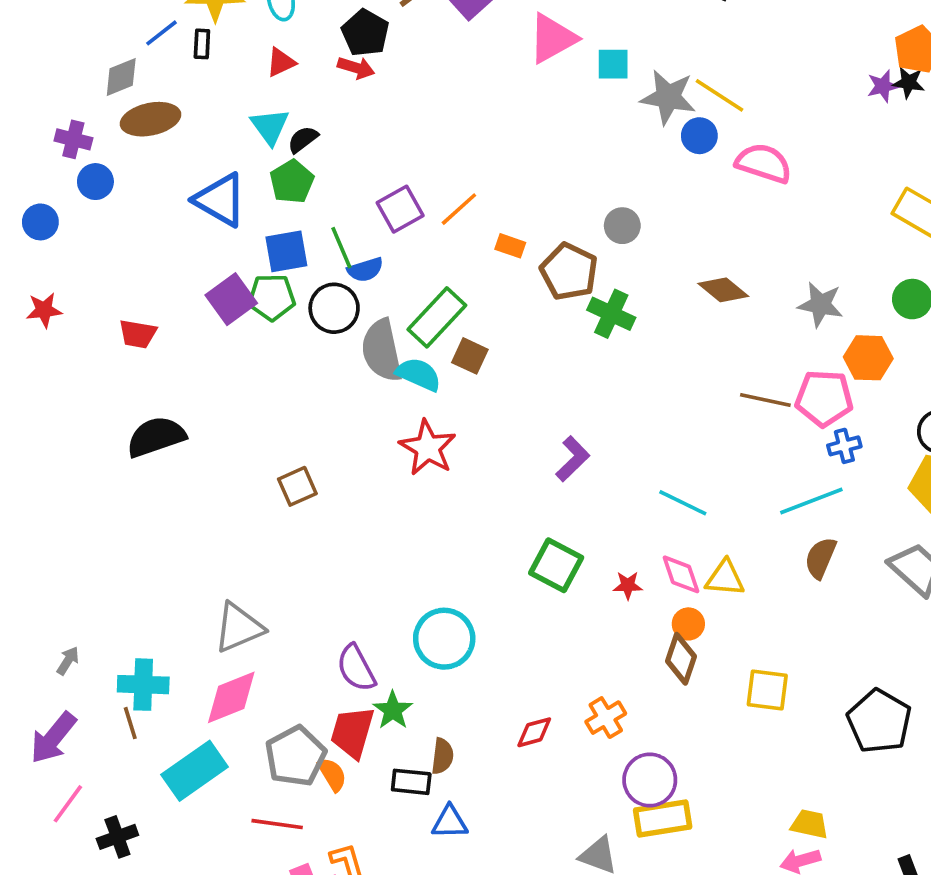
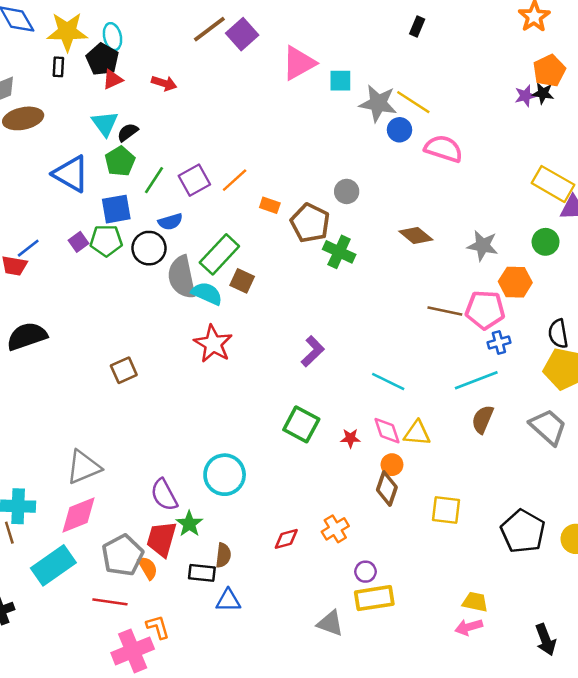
blue line: (162, 33) -> (28, 248), moved
black pentagon: (365, 33) -> (102, 59), moved
green line: (341, 248) -> (154, 180), moved, turned 56
purple square: (231, 299) -> (79, 242), size x0.6
purple circle: (650, 780) -> (366, 572), size x0.6

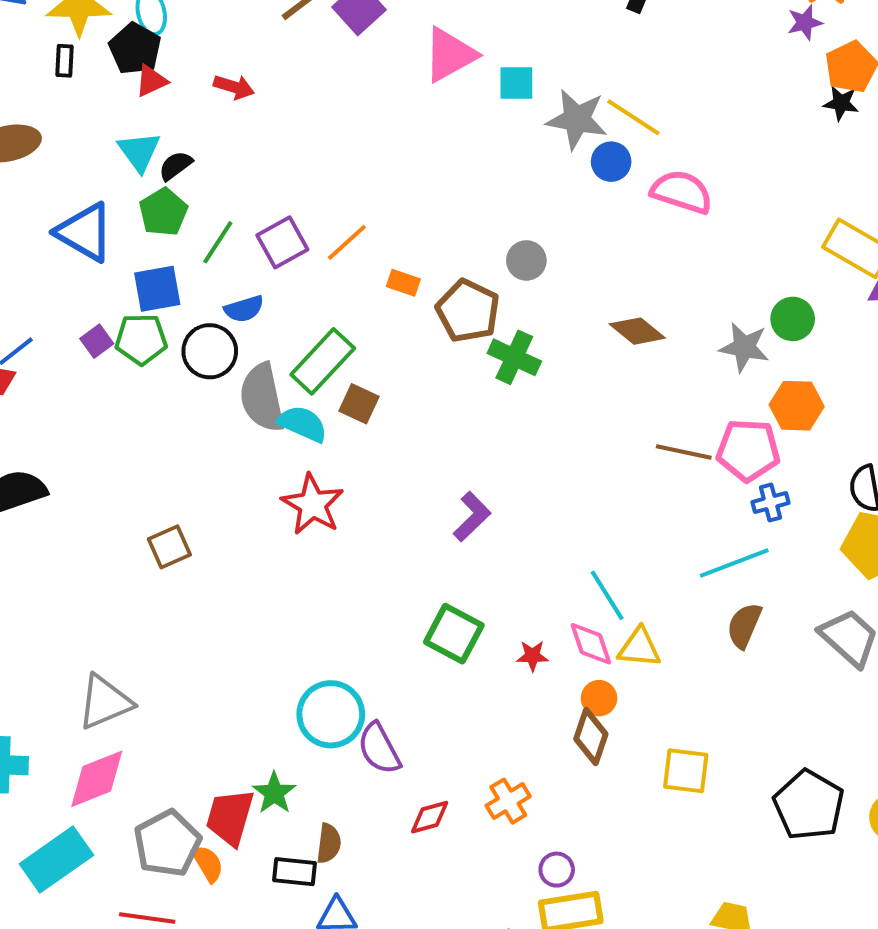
purple star: (525, 96) -> (805, 22), moved
green circle: (546, 242) -> (793, 319), moved
cyan line: (388, 382) -> (607, 595), moved, turned 32
purple semicircle: (164, 495) -> (379, 749), moved

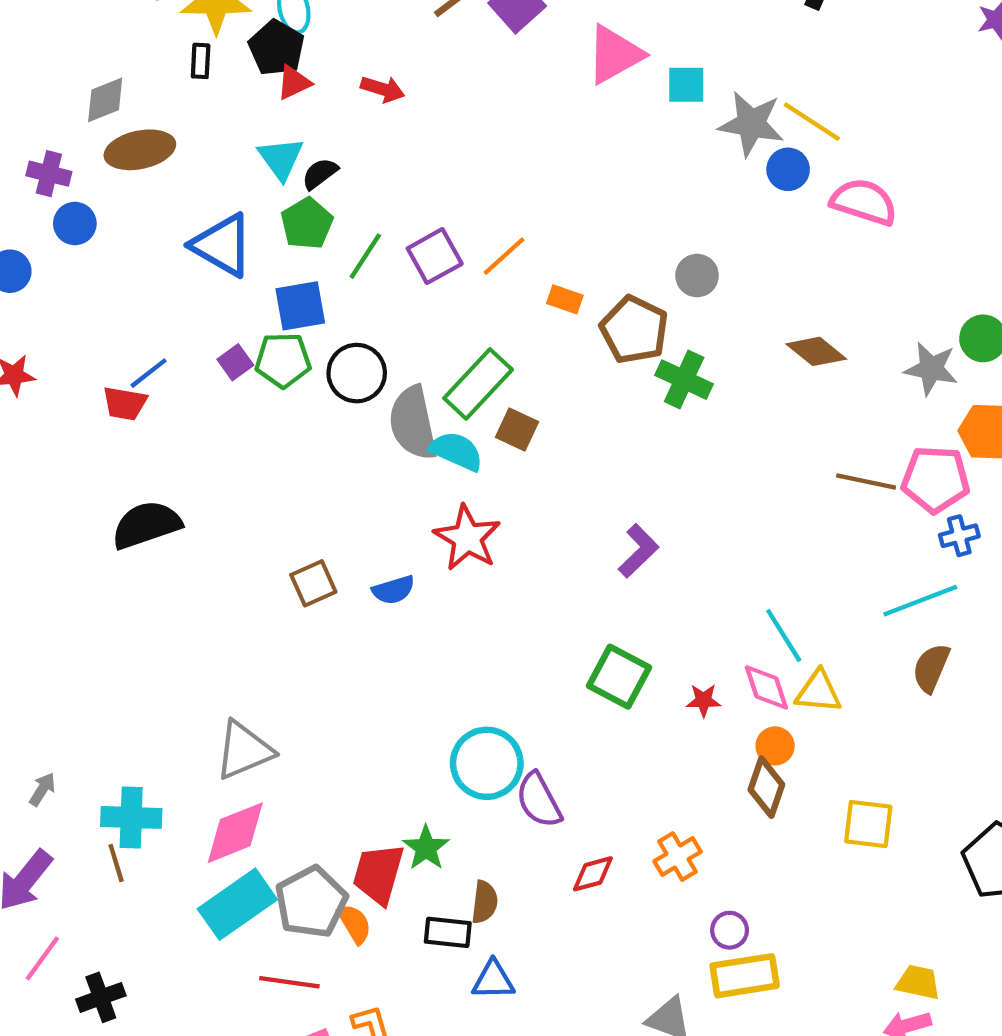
blue semicircle: (244, 309) -> (394, 590), moved
cyan rectangle: (56, 860) -> (237, 904), moved

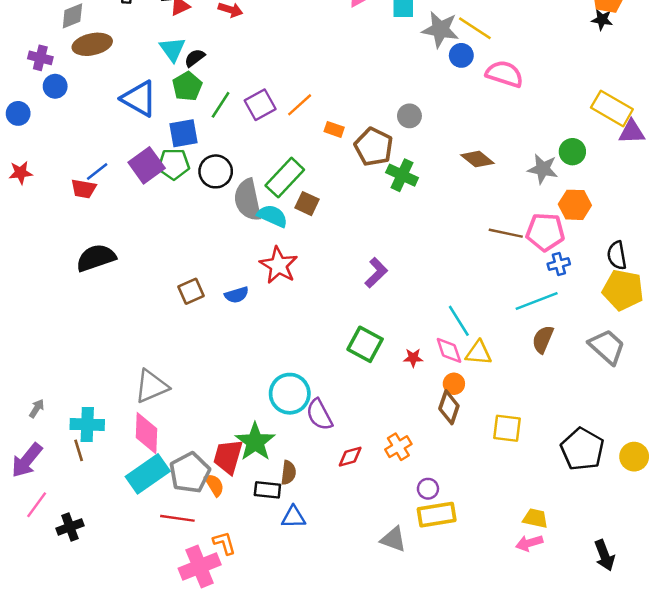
purple square: (235, 362) -> (147, 165), size x1.8
pink diamond: (235, 833) -> (147, 433), turned -66
green star: (426, 848) -> (255, 442), size x1.5

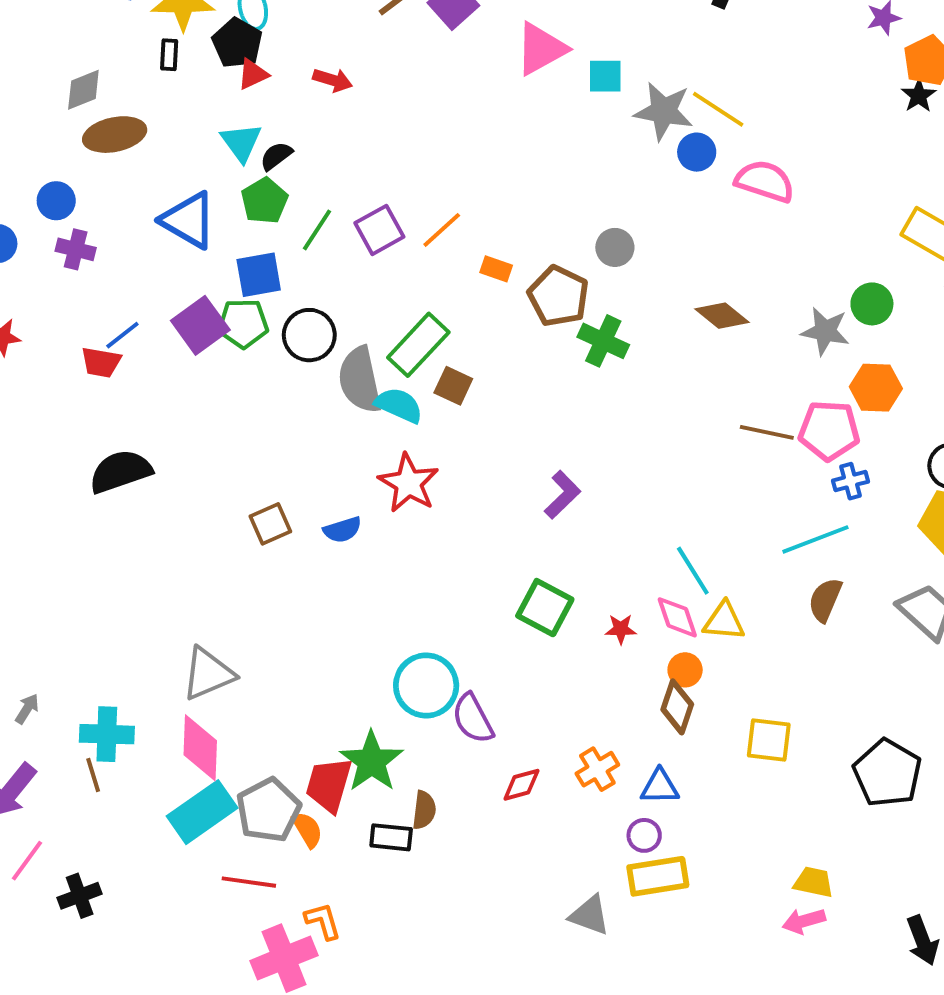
black star: (602, 20) -> (919, 96), turned 30
purple cross: (40, 58) -> (76, 249), moved
blue triangle: (293, 517) -> (660, 787), moved

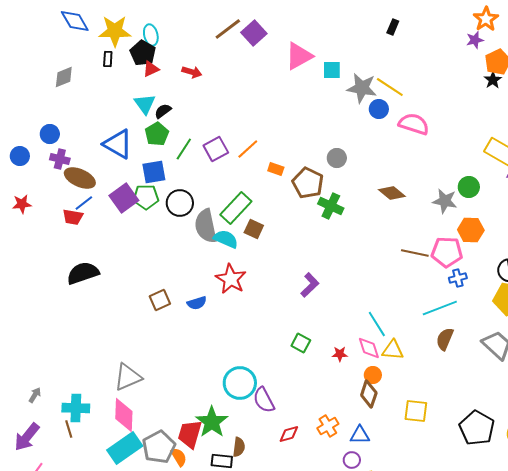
brown ellipse: (115, 135) -> (80, 178), moved, turned 36
green square: (545, 608) -> (301, 343), size x0.7

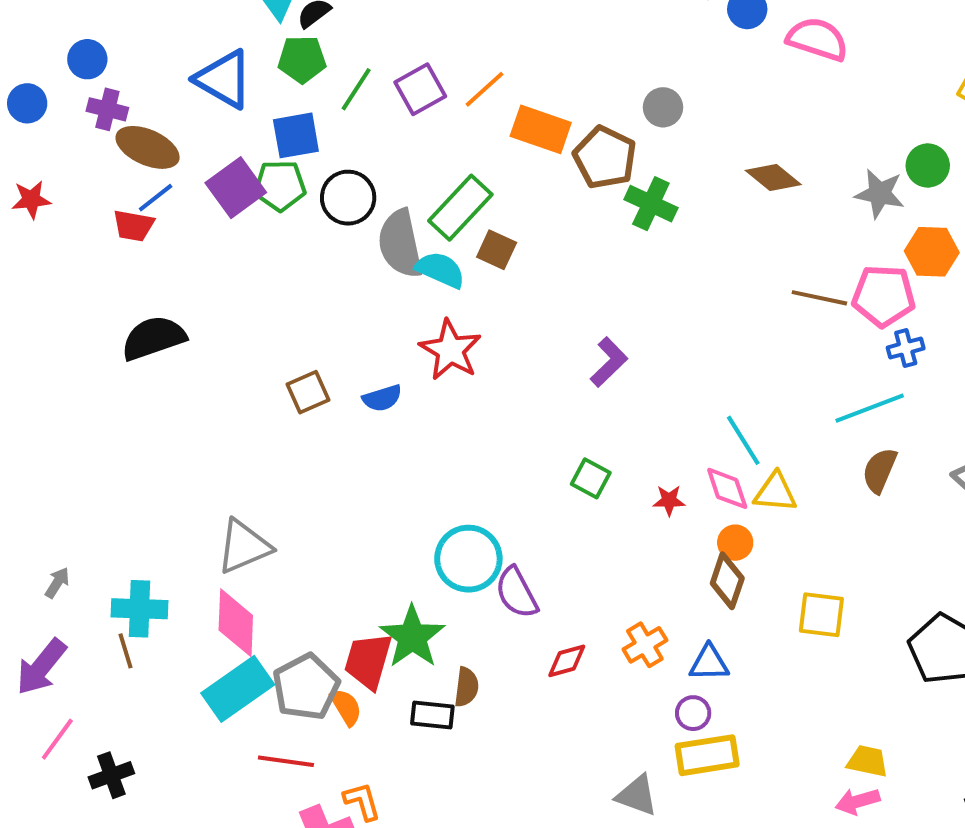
green pentagon: (157, 134) -> (302, 59), turned 30
orange rectangle: (276, 169) -> (541, 129), size x1.8

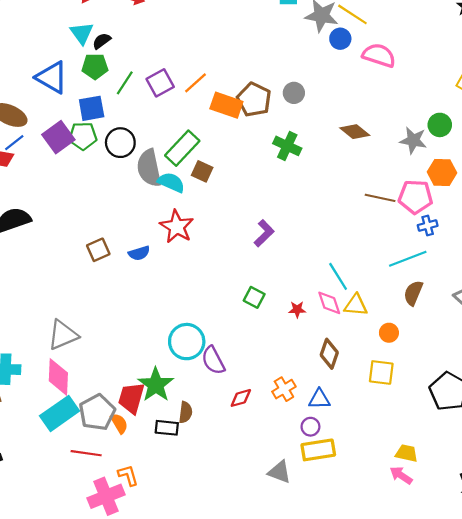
brown pentagon: (605, 157) -> (254, 100), moved
orange circle: (735, 543) -> (389, 333), moved
pink arrow: (858, 801) -> (401, 475), turned 50

